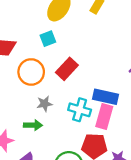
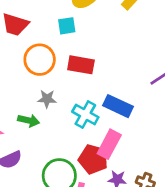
red rectangle: (67, 69) -> (81, 65), turned 45
pink rectangle: (104, 117) -> (109, 144), moved

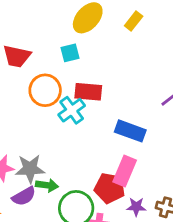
gray star: (47, 99) -> (30, 169), moved, size x1.5
cyan cross: (85, 114) -> (72, 110), moved, turned 30
green arrow: (29, 120) -> (47, 185), moved

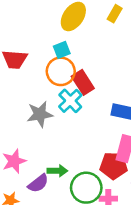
orange circle: (45, 90) -> (61, 71), moved
red rectangle: (88, 92) -> (83, 82), turned 60
gray star: (30, 169) -> (40, 114), moved

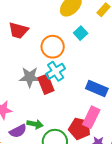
cyan square: (62, 50) -> (81, 33), moved, turned -32
red rectangle: (83, 82) -> (46, 84), moved

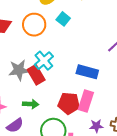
orange circle: (53, 47) -> (34, 25), moved
green arrow: (35, 124) -> (31, 104), moved
red pentagon: (80, 129) -> (69, 103), moved

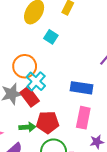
orange circle: (34, 25) -> (25, 66), moved
red pentagon: (69, 103) -> (48, 122), moved

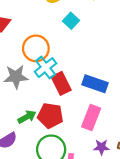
red rectangle: (30, 97) -> (61, 83), moved
green arrow: (27, 127) -> (27, 117), turned -35

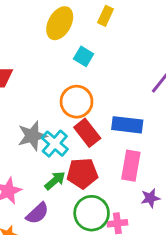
orange circle: (36, 48) -> (77, 102), moved
cyan cross: (46, 68) -> (55, 144), moved

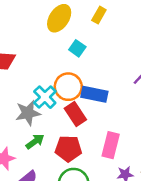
blue rectangle: (127, 125) -> (94, 94), moved
cyan cross: (55, 144) -> (45, 97), moved
green arrow: (55, 181) -> (35, 142), moved

